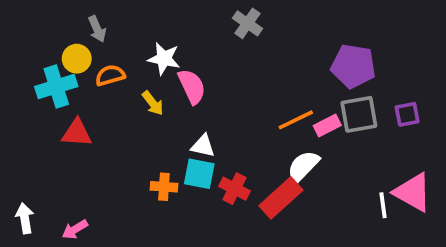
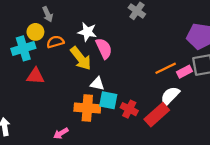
yellow arrow: (153, 103) -> (81, 58), size x1.6
white triangle: (203, 146) -> (97, 84), moved
orange cross: (164, 187) -> (87, 108), size x1.6
pink arrow: (75, 229) -> (61, 133), moved

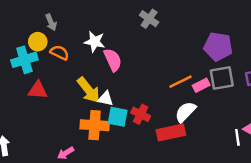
orange semicircle: (55, 42) -> (60, 53), turned 42
yellow arrow: (81, 58) -> (89, 90), moved
red cross: (129, 109) -> (141, 114), moved
red rectangle: (157, 115) -> (171, 132), turned 30

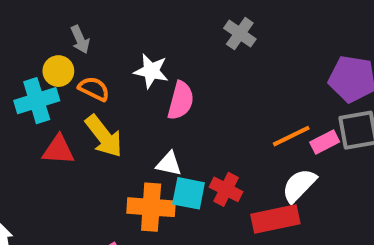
pink semicircle: (113, 60) -> (181, 101), turned 40
yellow arrow: (89, 90) -> (104, 136), moved

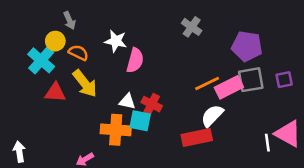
gray cross: (240, 34) -> (192, 27), moved
cyan cross: (37, 101) -> (41, 60), turned -32
pink rectangle: (325, 142) -> (229, 87), size x1.5
red cross: (226, 189) -> (152, 104), moved

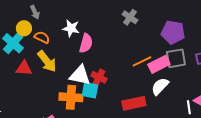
white triangle: (127, 101) -> (80, 75), size x1.6
white semicircle: (212, 116) -> (160, 86), moved

